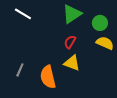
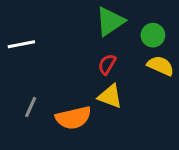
white line: (23, 14) -> (21, 44), moved, turned -42
orange semicircle: (48, 77) -> (73, 118), turned -90

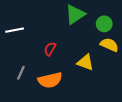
red semicircle: (107, 64) -> (50, 49), moved
yellow triangle: (110, 96) -> (85, 62), moved

